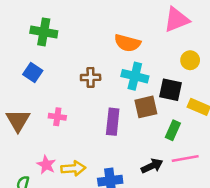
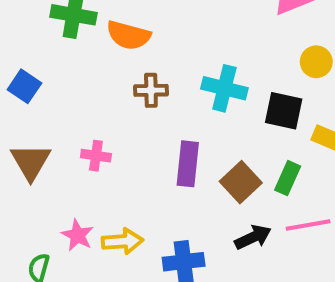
orange semicircle: (127, 43) -> (129, 35), moved
blue square: (33, 72) -> (24, 86), moved
brown square: (146, 107) -> (241, 182), moved, turned -30

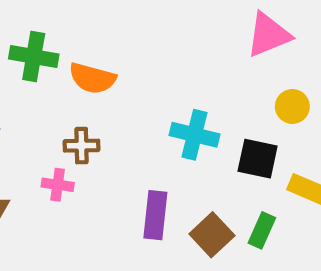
brown cross: (151, 90) -> (81, 146), moved
pink cross: (96, 156) -> (58, 185), moved

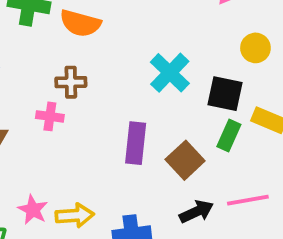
cyan cross: (195, 135) -> (170, 73), turned 30
green rectangle: (262, 230) -> (229, 135), moved

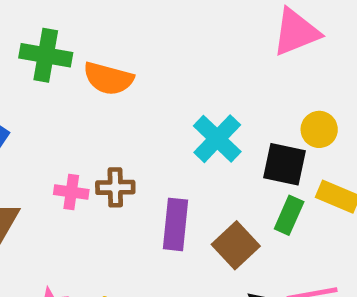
yellow circle: (255, 48) -> (319, 129), moved
brown cross: (71, 82) -> (115, 187), moved

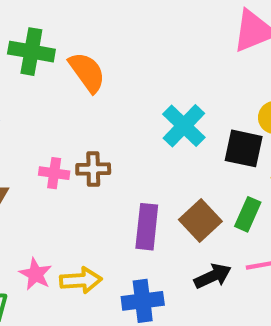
orange semicircle: (108, 78) -> (87, 72), turned -141
green rectangle: (289, 215) -> (248, 214), moved
purple rectangle: (176, 224) -> (147, 227), moved

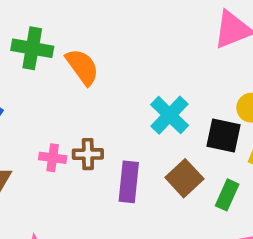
brown square: (200, 221) -> (184, 178), moved
purple rectangle: (147, 227) -> (129, 182), moved

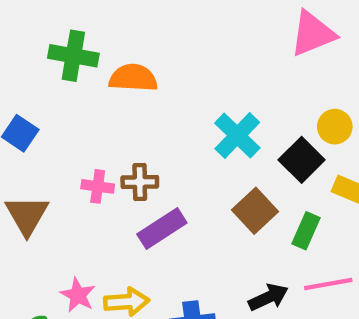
orange semicircle: (82, 67) -> (133, 78), turned -51
black square: (223, 136) -> (302, 160), turned 33
purple rectangle: (129, 182) -> (162, 229), moved, turned 51

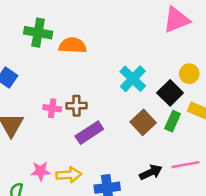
green rectangle: (306, 231) -> (173, 121), moved
pink star: (78, 295) -> (41, 171), turned -30

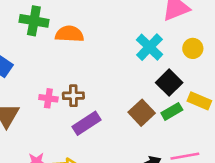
yellow circle: (189, 74) -> (193, 48), moved
cyan cross: (133, 79) -> (149, 47), moved
green rectangle: (173, 121) -> (172, 111), turned 36

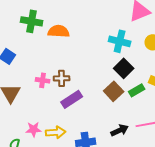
cyan cross: (149, 47) -> (120, 41), turned -30
black square: (169, 83) -> (124, 68), moved

